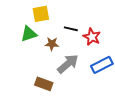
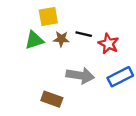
brown star: (52, 44) -> (61, 39), moved
gray arrow: (68, 64) -> (80, 75), turned 50

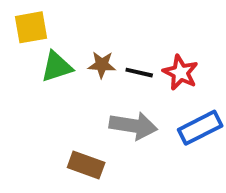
yellow square: (48, 17) -> (31, 27), moved
black line: (84, 34) -> (139, 73), moved

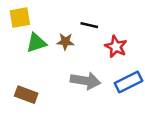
black line: (139, 73) -> (89, 25), moved
brown rectangle: (86, 165) -> (26, 95), moved

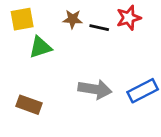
brown star: (65, 42) -> (73, 19), moved
red star: (116, 47) -> (129, 18), moved, turned 30

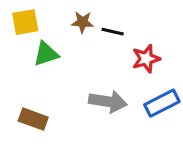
red star: (129, 18) -> (146, 59), moved

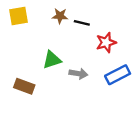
green triangle: (46, 54) -> (52, 60), moved
gray arrow: (108, 102) -> (78, 74), size x0.7

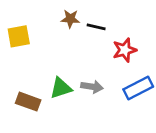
yellow square: (18, 16) -> (19, 36), moved
green triangle: (52, 60) -> (61, 88), moved

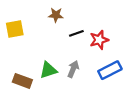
black line: (96, 27) -> (76, 33), moved, turned -32
gray arrow: (92, 87) -> (73, 69), turned -77

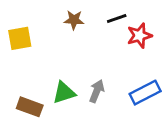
black line: (76, 33) -> (117, 18), moved
red star: (99, 40) -> (139, 36), moved

